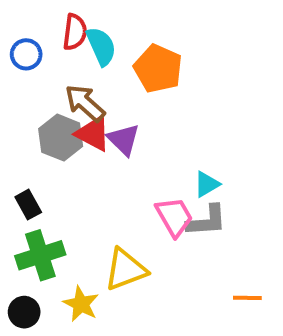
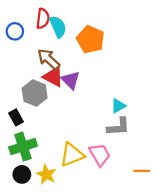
gray hexagon: (61, 138) -> (35, 93), moved
pink trapezoid: (174, 217) -> (100, 155), moved
black circle: (24, 312) -> (22, 174), moved

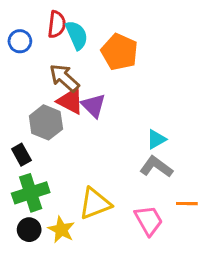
gray L-shape: (118, 127) -> (156, 167), turned -140
pink trapezoid: (100, 155) -> (149, 220), moved
orange line: (142, 171) -> (187, 204), moved

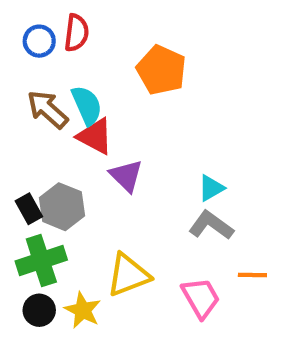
cyan semicircle: (77, 35) -> (87, 105), moved
blue circle: (20, 41) -> (39, 41), moved
brown arrow: (64, 78) -> (48, 109), moved
purple triangle: (93, 106) -> (126, 176), moved
gray hexagon: (46, 122) -> (62, 207), moved

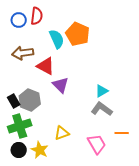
cyan semicircle: (87, 105) -> (57, 39), moved
brown arrow: (48, 109) -> (23, 53), turned -50
yellow triangle: (128, 275) -> (62, 133), size x0.7

